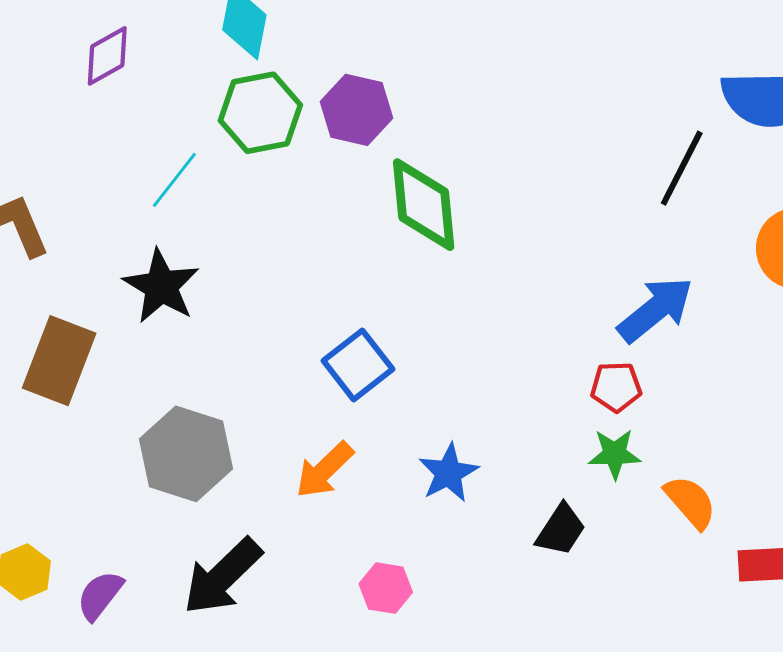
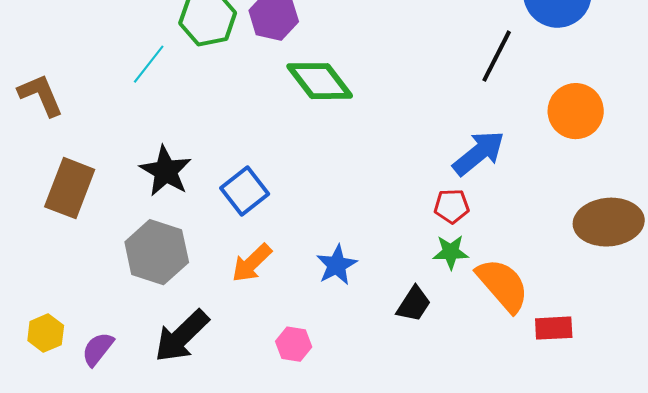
green diamond: (424, 205) -> (320, 81), turned -32
black star: (161, 286) -> (166, 171), moved
blue square: (358, 365) -> (245, 191), moved
orange semicircle: (690, 502) -> (503, 285), size x1.5

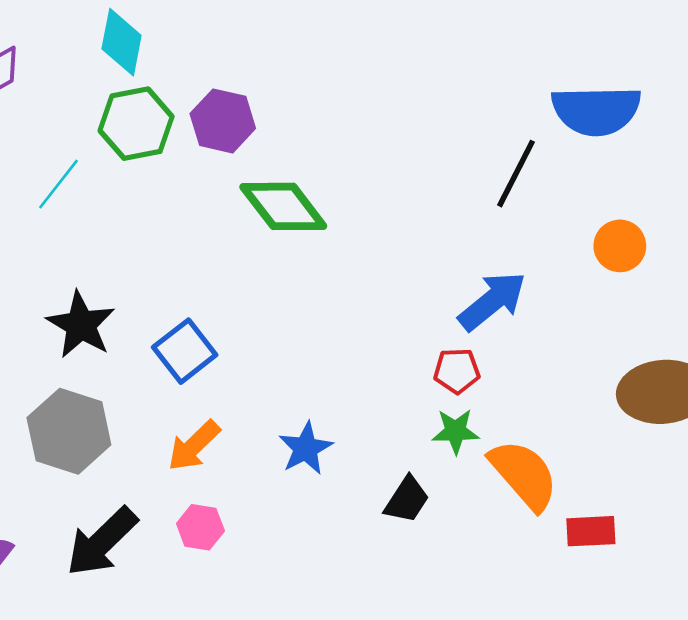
orange circle: (576, 111) -> (620, 246), size x0.7
pink hexagon: (294, 344) -> (200, 527), moved

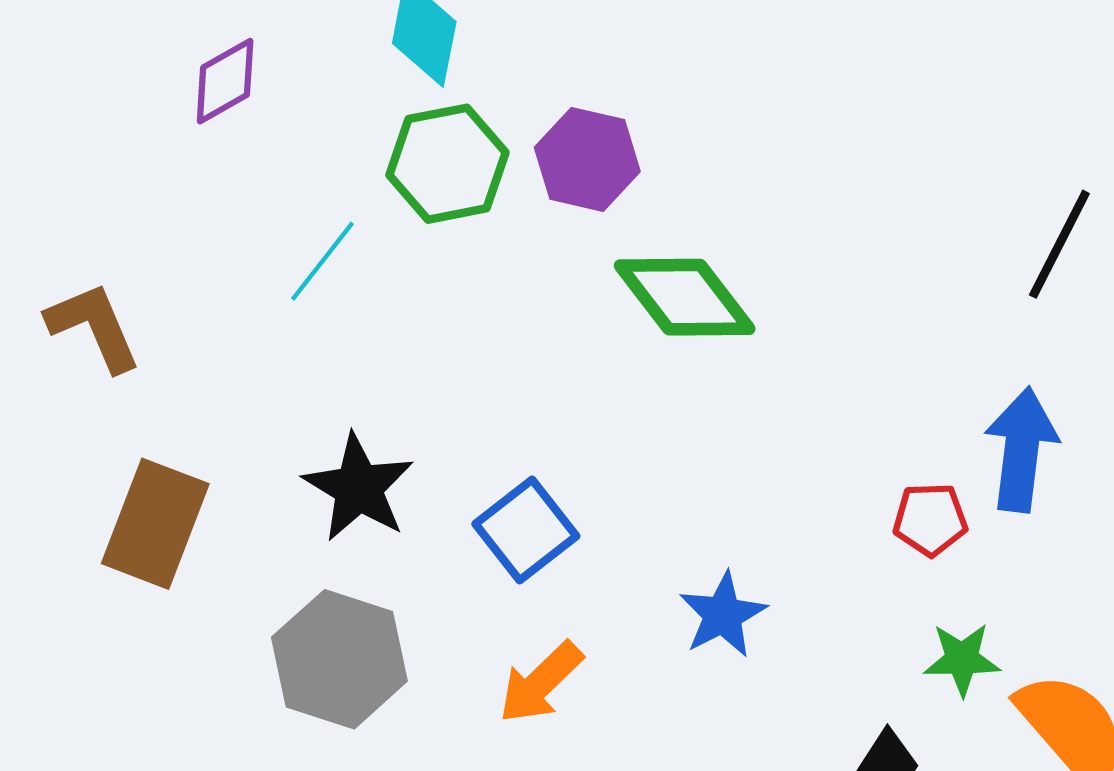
blue arrow: (492, 301) -> (1021, 450), turned -44
red pentagon: (457, 371) -> (930, 519), moved
blue star: (306, 448) -> (723, 615), moved

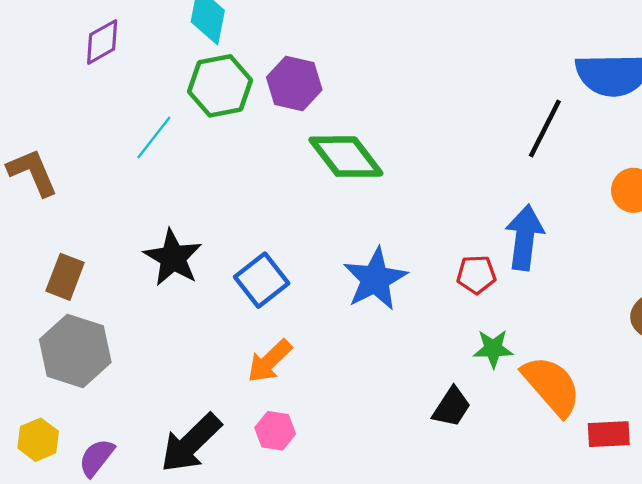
brown rectangle: (155, 524) -> (65, 277), size x0.7
blue star: (723, 615) -> (375, 279), moved, size x1.4
gray hexagon: (339, 659) -> (75, 351), moved

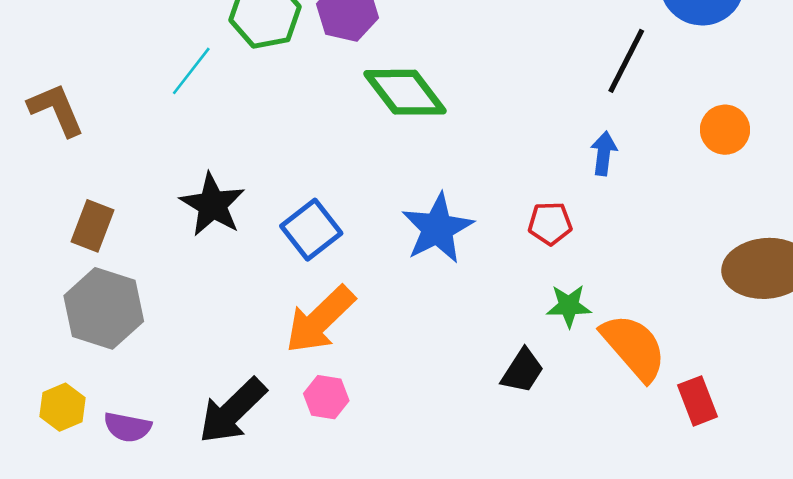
blue arrow: (525, 237) -> (604, 153), moved, size x0.6
orange arrow: (270, 361) -> (320, 320), size x1.4
red rectangle: (609, 434) -> (698, 401), turned 72
purple semicircle: (97, 458) -> (128, 427), turned -117

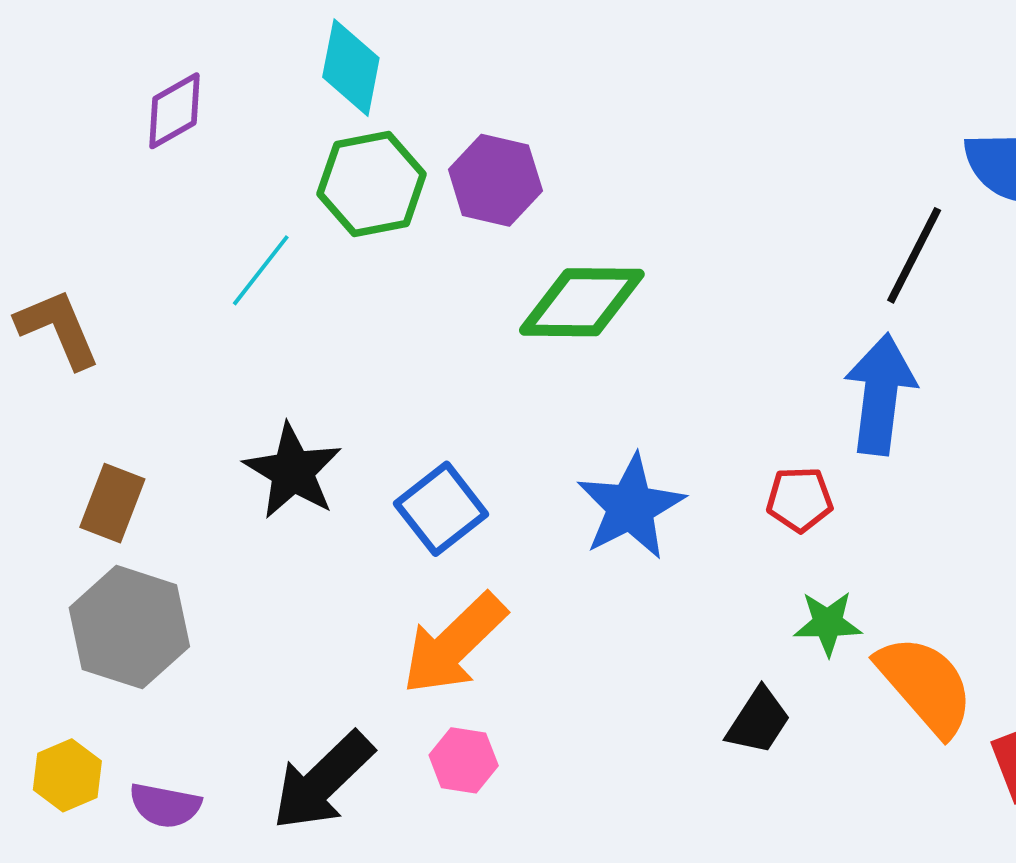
green diamond: (405, 92) -> (582, 302), turned -52
blue arrow: (604, 153) -> (880, 394), size x1.8

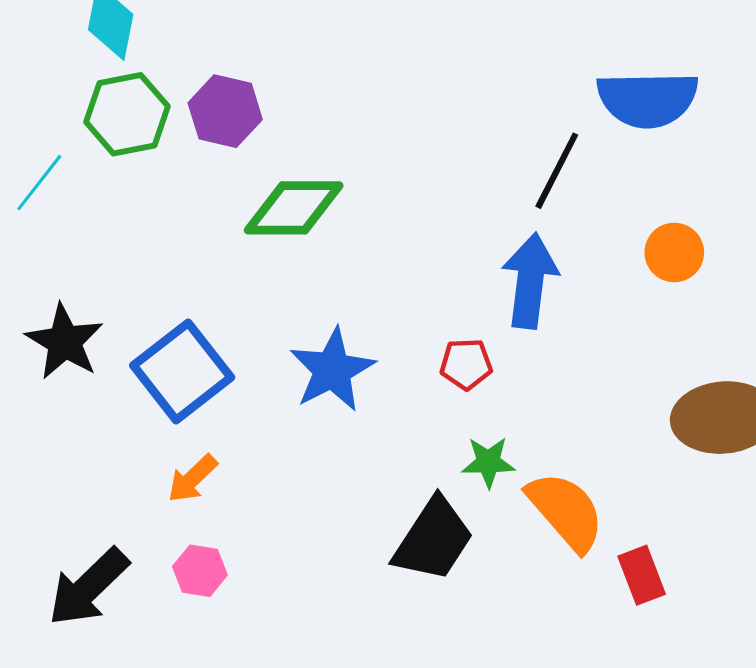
blue square: (441, 509) -> (182, 371), size x1.4
orange arrow: (454, 644) -> (192, 479), size x0.6
black trapezoid: (758, 721) -> (433, 540), size x1.6

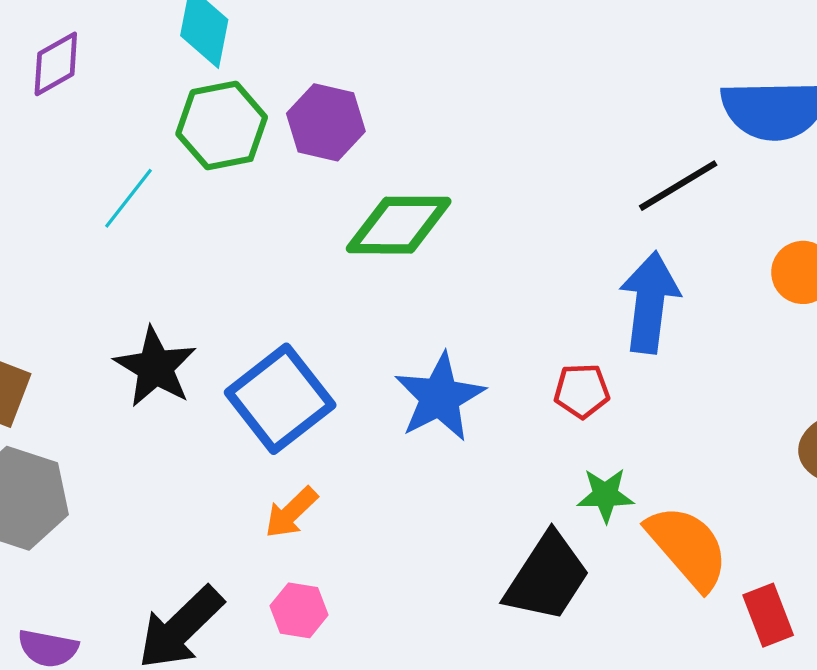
black line: (557, 171) -> (678, 186), turned 32

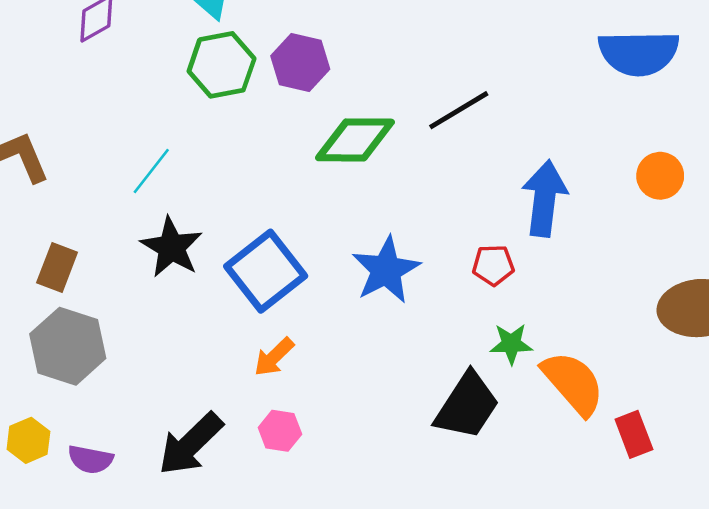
black line: (678, 186) -> (459, 110), moved
cyan line: (128, 198) -> (151, 171), moved

